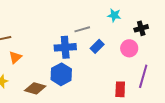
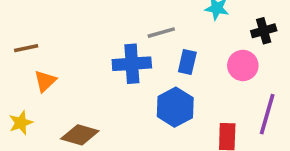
blue rectangle: (97, 46) -> (187, 62), turned -32
blue hexagon: (61, 74) -> (175, 107), moved

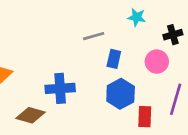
blue cross: (132, 64) -> (60, 88), moved
blue hexagon: (175, 107) -> (121, 94), moved

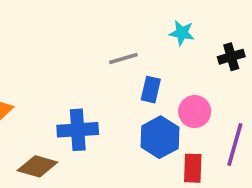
pink circle: (157, 62) -> (195, 112), moved

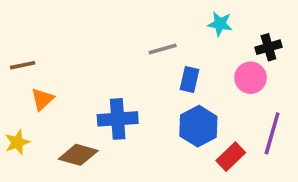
pink circle: (195, 112) -> (251, 78), moved
red rectangle: (193, 168) -> (231, 157), turned 44

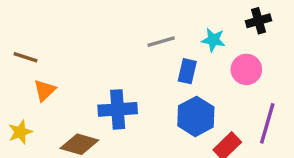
cyan star: (220, 24) -> (213, 40), moved
black cross: (268, 47) -> (259, 21), moved
brown line: (23, 65) -> (25, 57), turned 30

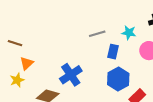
blue cross: (118, 109) -> (71, 75), turned -30
yellow star: (20, 132) -> (17, 80), moved

